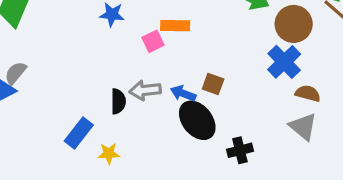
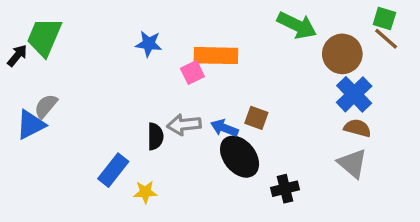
orange rectangle: (175, 26) -> (216, 56), size x1.4
blue cross: (284, 62) -> (354, 94), moved

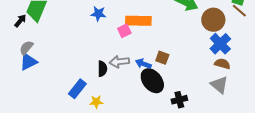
gray semicircle: (46, 106) -> (26, 48), moved

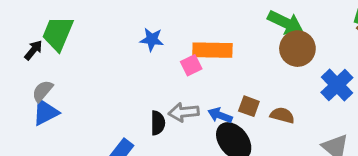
brown circle: (213, 20) -> (297, 49), moved
brown semicircle: (222, 64) -> (282, 115), moved

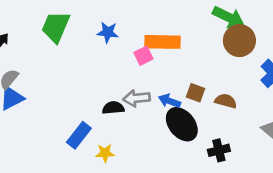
green trapezoid: (58, 33) -> (56, 27), moved
black semicircle: (158, 123) -> (113, 108), turned -95

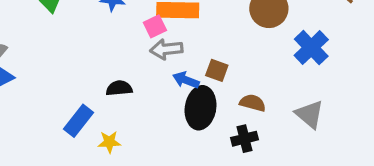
gray arrow: (137, 98) -> (166, 49), moved
brown semicircle: (226, 101) -> (253, 103), moved
black ellipse: (182, 124) -> (201, 108), turned 48

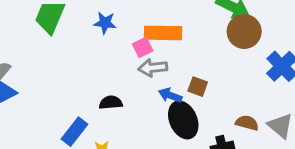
brown semicircle: (253, 103) -> (247, 123), moved
black ellipse: (201, 108) -> (183, 120), turned -33

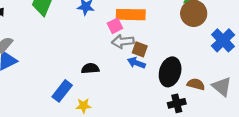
brown square: (198, 87) -> (140, 49), moved
black ellipse: (183, 120) -> (170, 72), moved, turned 40

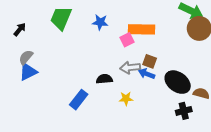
gray arrow: (123, 42) -> (130, 68), moved
black ellipse: (170, 72) -> (178, 82), turned -70
yellow star: (83, 106) -> (126, 99), moved

